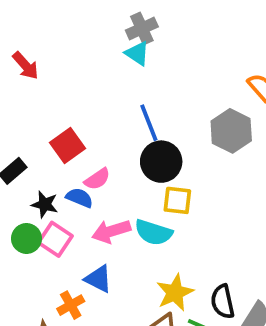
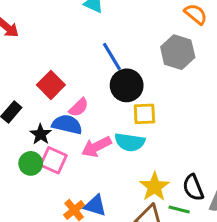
blue semicircle: (79, 198) -> (67, 124), size x1.4
black star: (45, 204) -> (41, 134), turned 30
blue triangle: (98, 279) -> (95, 206), moved

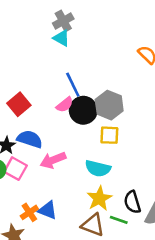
gray hexagon: (178, 52) -> (109, 105), moved
pink semicircle: (79, 107) -> (65, 105), moved
yellow square: (144, 114) -> (109, 135), moved
cyan semicircle: (130, 142) -> (98, 168), moved

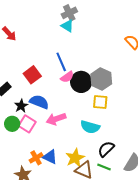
blue line: (73, 85) -> (61, 62), moved
yellow star: (99, 198) -> (75, 158), moved
black semicircle: (132, 202) -> (106, 149), moved, turned 60

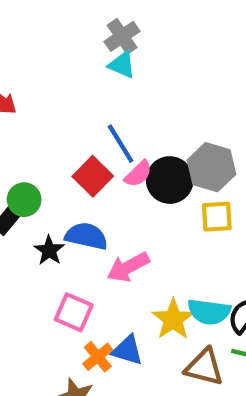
red square: (32, 75) -> (93, 176), moved
green circle: (12, 124) -> (24, 200), moved
pink square: (27, 124) -> (74, 312), moved
cyan semicircle: (90, 127) -> (209, 312), moved
yellow star: (75, 158) -> (173, 319), moved

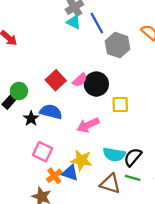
blue line: (121, 144) -> (97, 23), moved
gray hexagon: (212, 167) -> (118, 45), moved
pink arrow: (128, 267) -> (88, 125), moved
yellow star: (173, 319) -> (81, 160), moved, turned -30

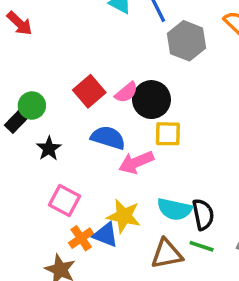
yellow square: (120, 104) -> (168, 134), moved
blue semicircle: (51, 112) -> (108, 138), moved
black semicircle: (133, 157) -> (203, 214), turned 126
brown triangle: (110, 184) -> (167, 254), turned -30

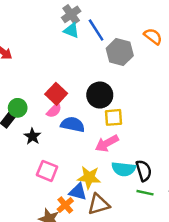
pink semicircle: (126, 92) -> (54, 110), moved
pink arrow: (136, 162) -> (107, 143), moved
orange cross: (81, 238) -> (65, 205), moved
brown triangle: (167, 254) -> (99, 204), moved

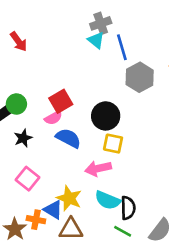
orange cross: (65, 205) -> (36, 220), turned 35

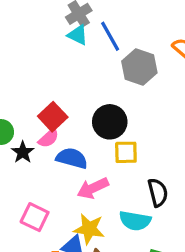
black star: (23, 138) -> (23, 152), moved
pink arrow: (98, 168) -> (93, 188), moved
black semicircle: (128, 208) -> (158, 192), moved

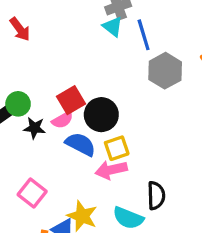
black circle: (110, 122) -> (101, 115), moved
black star: (23, 152) -> (35, 128), turned 30
yellow square: (126, 152) -> (117, 148), moved, turned -30
pink arrow: (93, 188) -> (111, 170), moved

